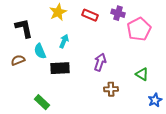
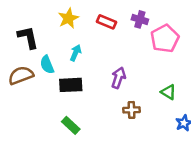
brown semicircle: (18, 60) -> (21, 75), size x1.5
green rectangle: (42, 102) -> (71, 125), moved

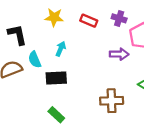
yellow star: (68, 18) -> (54, 17), turned 30
purple arrow: (118, 78) -> (119, 54), moved, turned 72
brown cross: (131, 110) -> (112, 101), size x1.5

